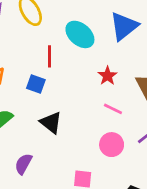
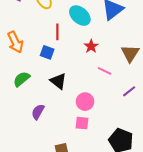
red star: (107, 76) -> (91, 46), moved
pink circle: (112, 145) -> (85, 102), moved

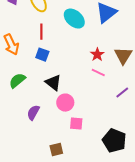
red line: (57, 32) -> (41, 32), moved
red star: (91, 46) -> (97, 55), moved
pink circle: (85, 102) -> (65, 103), moved

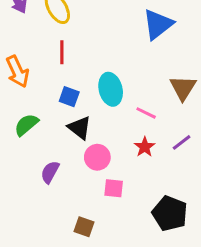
cyan ellipse: (74, 19) -> (111, 89), moved, turned 35
blue square: (42, 55) -> (69, 97), moved
red star: (97, 55) -> (145, 147), moved
brown square: (56, 150) -> (84, 227), turned 32

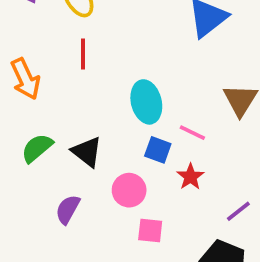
blue square: (69, 97) -> (158, 150), moved
black triangle: (80, 128) -> (87, 152), moved
purple line: (182, 142) -> (238, 211), moved

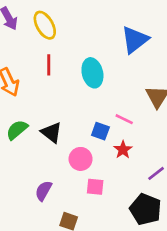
cyan ellipse: (146, 102) -> (92, 73), moved
purple semicircle: (68, 209) -> (43, 191), moved

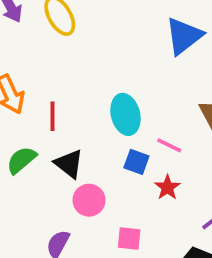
red line: (49, 65) -> (53, 116), moved
cyan ellipse: (92, 73) -> (125, 114), moved
pink circle: (81, 159) -> (89, 200), moved

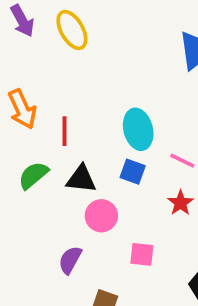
blue square: (136, 162) -> (133, 172), moved
black triangle: (69, 164) -> (81, 179), turned -32

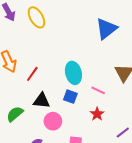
red line: (65, 131) -> (32, 74), turned 35
green semicircle: (33, 175) -> (15, 114), moved

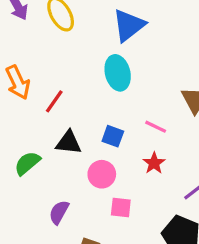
blue triangle: (106, 29) -> (129, 25), moved
cyan ellipse: (73, 73) -> (118, 73), moved
pink circle: (53, 121) -> (102, 174), moved

